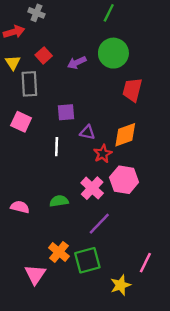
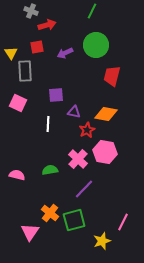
red arrow: (14, 32) -> (47, 25), moved
red square: (44, 55) -> (37, 47), turned 32
orange diamond: (125, 135) -> (106, 114), turned 30

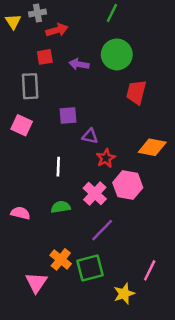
gray cross: (31, 11) -> (37, 13), turned -32
yellow triangle: (11, 53) -> (13, 22), moved
purple arrow: (65, 53) -> (79, 64), turned 35
orange diamond: (106, 114) -> (152, 147), moved
white line: (48, 124) -> (58, 167), moved

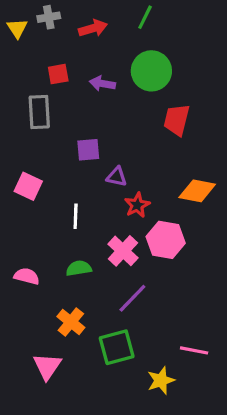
red arrow: (57, 30) -> (93, 28), moved
pink square: (22, 125) -> (28, 186), moved
orange cross: (61, 259) -> (71, 322), moved
pink line: (150, 270) -> (194, 350), turned 75

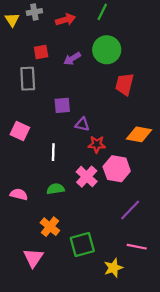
purple arrow: (102, 84) -> (72, 59), turned -42
red star: (137, 205) -> (97, 144), turned 30
purple line: (132, 298) -> (130, 210), moved

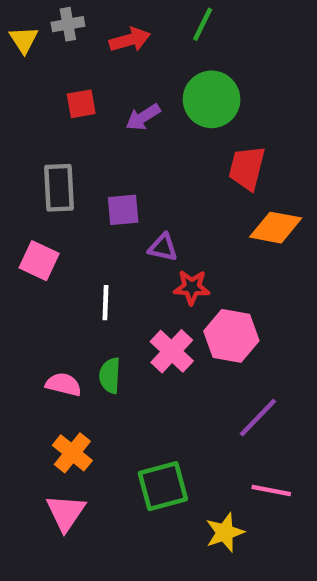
gray rectangle: (28, 79) -> (59, 188), moved
orange diamond: (139, 134) -> (276, 228), moved
green semicircle: (56, 189) -> (110, 376), turned -78
pink semicircle: (19, 194) -> (63, 384), moved
orange cross: (50, 227) -> (72, 453), moved

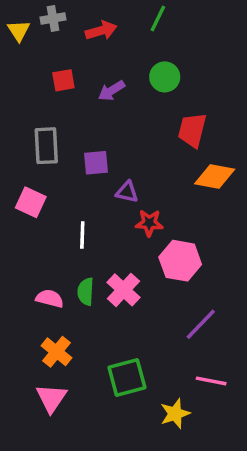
green circle: (212, 99) -> (165, 77), size x0.7
pink cross: (172, 351) -> (124, 290), moved

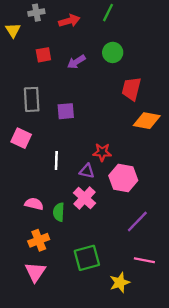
yellow triangle: (19, 31) -> (13, 30), moved
purple triangle: (127, 192) -> (87, 171), moved
green semicircle: (86, 292) -> (59, 212), moved
orange cross: (57, 352) -> (39, 240), turned 30

